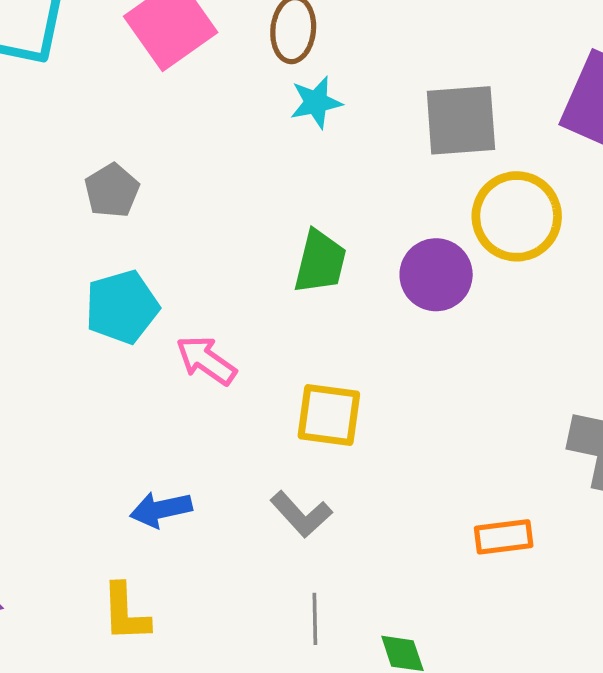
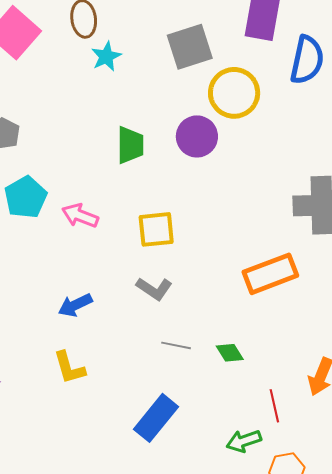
orange rectangle: (504, 537) -> (270, 274), size x1.6
gray line: (315, 619) -> (176, 345), turned -64

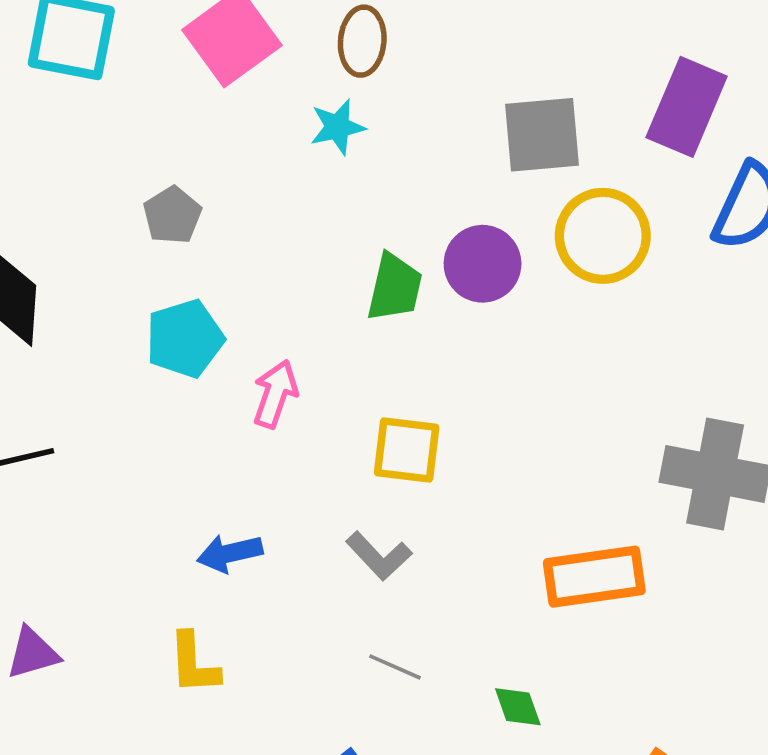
cyan star: (106, 56) -> (338, 127), moved
purple circle: (197, 136) -> (483, 264), moved
pink arrow: (80, 216) -> (275, 394), turned 75
green diamond: (230, 353) -> (518, 707), moved

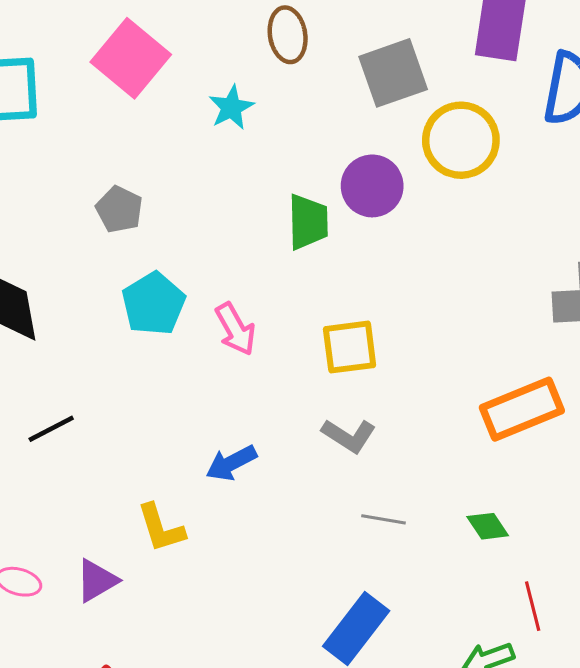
brown ellipse: (362, 41) -> (288, 35), moved
pink arrow: (275, 394) -> (235, 329), turned 146
yellow L-shape: (194, 663) -> (161, 528), moved

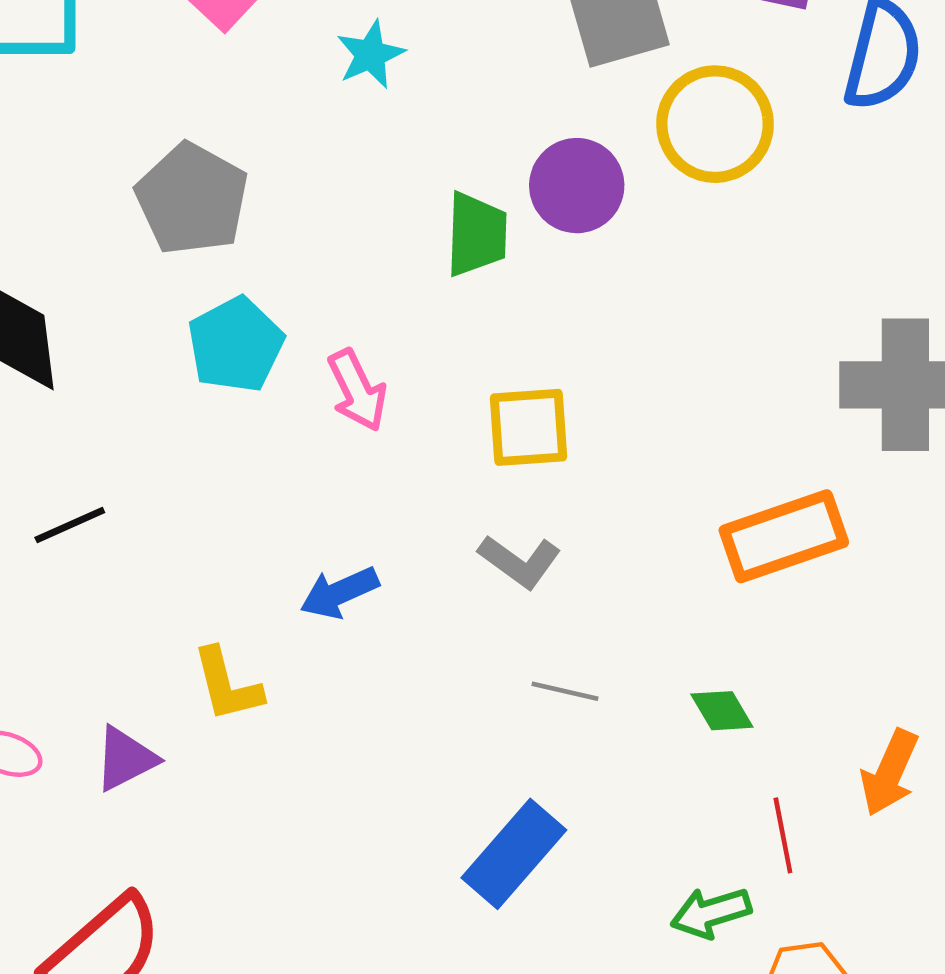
gray pentagon: (119, 209) -> (192, 199), size x1.6

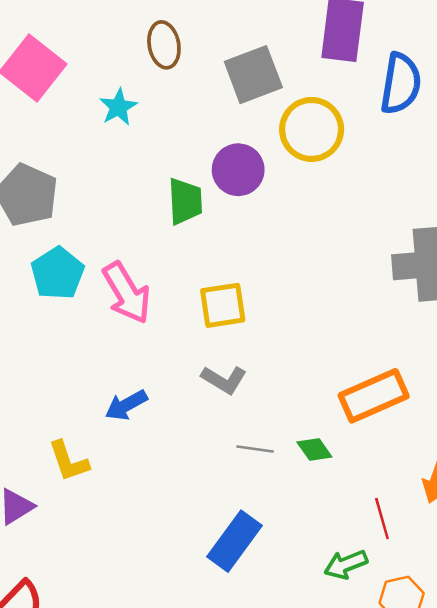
pink arrow: (357, 390) -> (127, 293), size x1.4
orange rectangle: (784, 536) -> (374, 396), moved
green diamond: (722, 711) -> (314, 450), moved

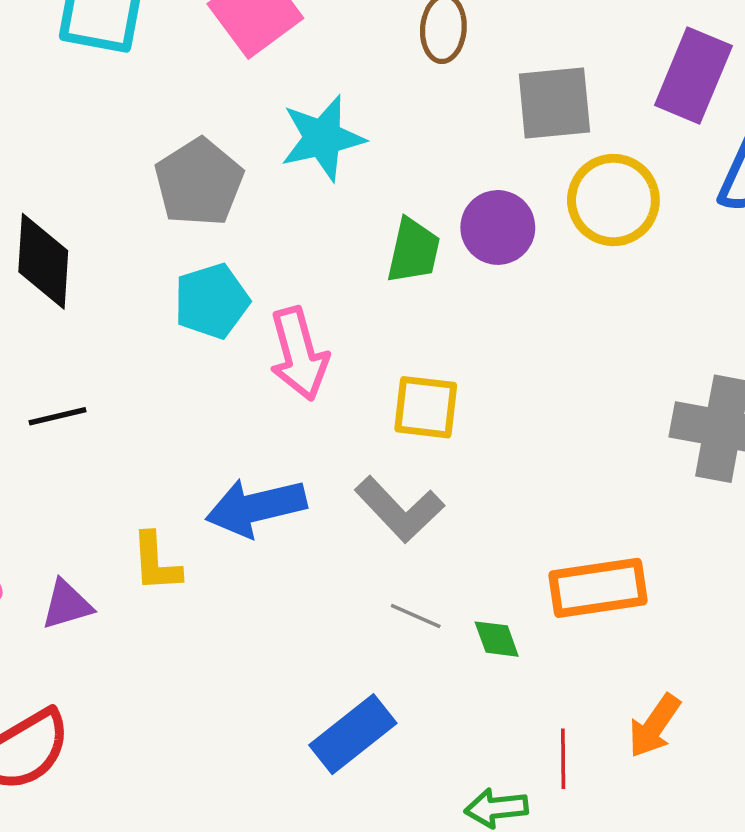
cyan star: (118, 107) -> (323, 138), moved, size x1.6
gray L-shape: (224, 380) -> (399, 509), size x1.4
blue arrow: (126, 405) -> (256, 507), size x1.6

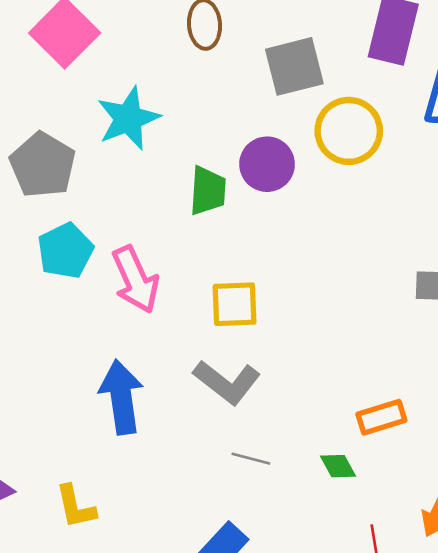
blue arrow: (256, 507) -> (121, 397), turned 104
yellow L-shape: (156, 562) -> (76, 507), moved
orange rectangle: (598, 588) -> (381, 417), size x0.7
green diamond: (497, 639) -> (338, 466), moved

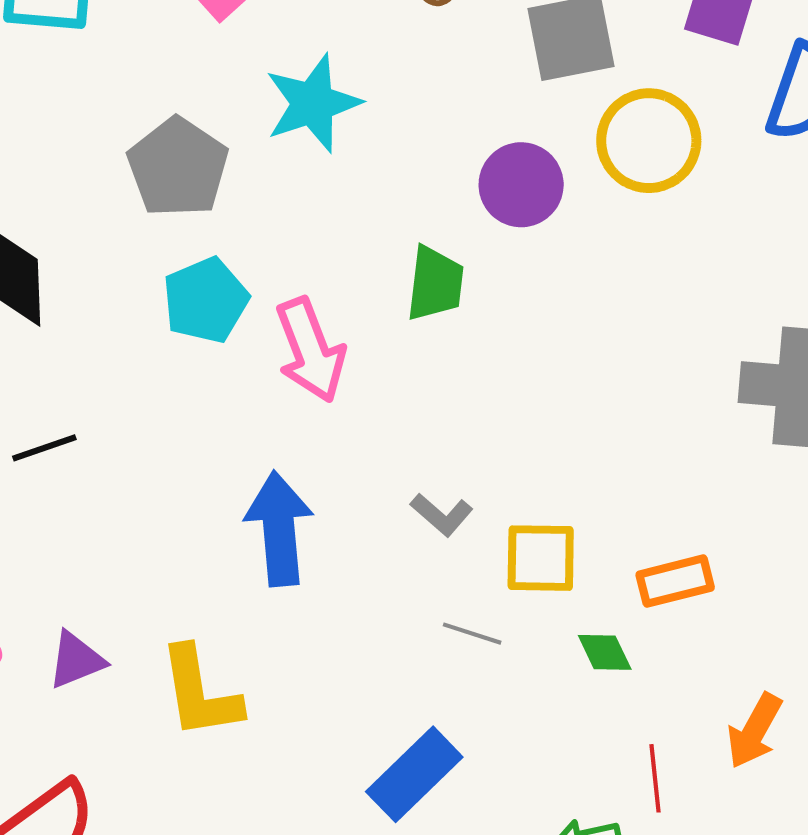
green trapezoid: (208, 191) -> (435, 284), moved
yellow square: (235, 304) -> (541, 558), moved
gray L-shape: (227, 382) -> (442, 515), size x0.6
yellow L-shape: (76, 507) -> (200, 693), size x1.4

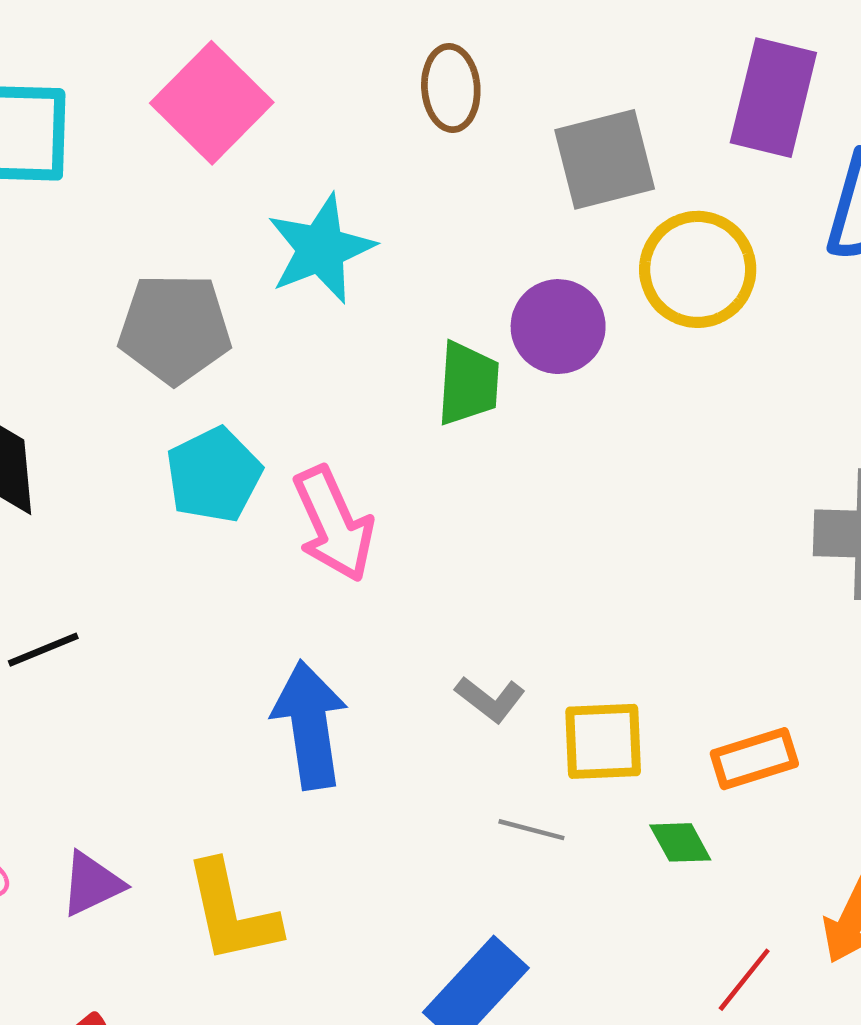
gray pentagon: (178, 167) -> (175, 329), turned -30
green trapezoid: (435, 284) -> (468, 383), moved
red line: (655, 778) -> (744, 980), turned 48

